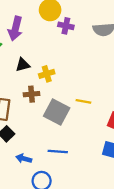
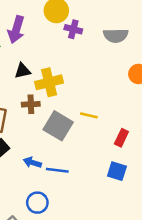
yellow cross: (47, 74) -> (49, 82), size x1.5
blue arrow: (24, 159) -> (32, 162), moved

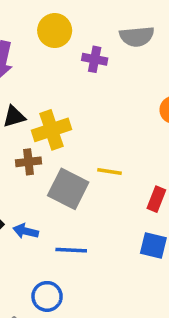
purple cross: (73, 29) -> (95, 59), moved
gray semicircle: (116, 35) -> (137, 36), moved
blue arrow: (32, 162) -> (26, 231), moved

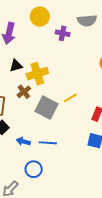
brown cross: (29, 162) -> (24, 92), turned -32
yellow line: (109, 172) -> (70, 98), turned -40
blue arrow: (26, 231) -> (23, 141), moved

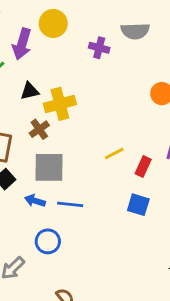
yellow circle: (40, 17) -> (53, 23), moved
yellow line: (70, 98) -> (114, 154), moved
gray square: (47, 108) -> (49, 167), moved, turned -30

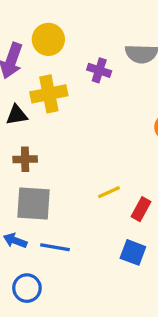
yellow cross: (60, 104) -> (49, 94), moved
brown cross: (39, 129) -> (25, 159), turned 30

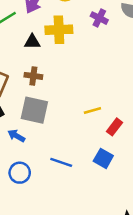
blue line: (55, 247) -> (61, 162), moved

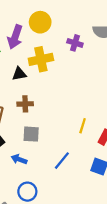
gray square: (34, 110) -> (31, 134), size x0.7
yellow line: (92, 111) -> (83, 126), turned -48
blue line: (61, 162) -> (62, 161), moved, turned -60

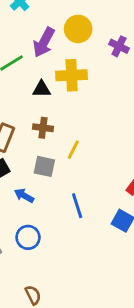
purple cross: (75, 43) -> (119, 46), moved
yellow line: (83, 126) -> (73, 150), moved
blue line: (62, 161) -> (77, 206), turned -66

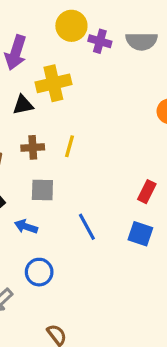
yellow circle: (78, 29) -> (71, 26), moved
yellow line: (73, 150) -> (70, 146), moved

